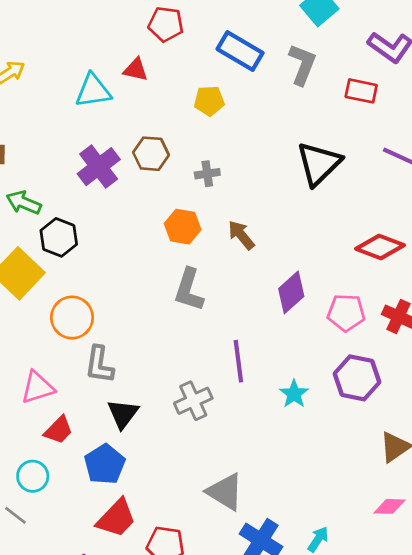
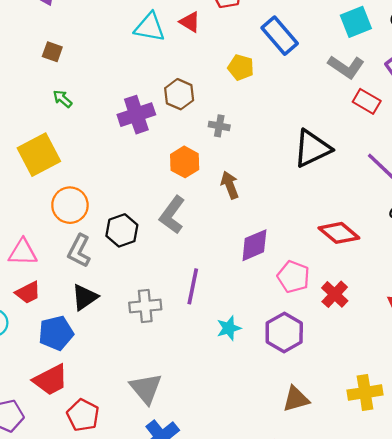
gray L-shape: (302, 64) -> (346, 67), moved, turned 84
purple cross: (99, 167) -> (136, 115), moved
green arrow: (24, 203) -> (62, 99), size x0.7
black hexagon: (59, 237) -> (122, 230), moved

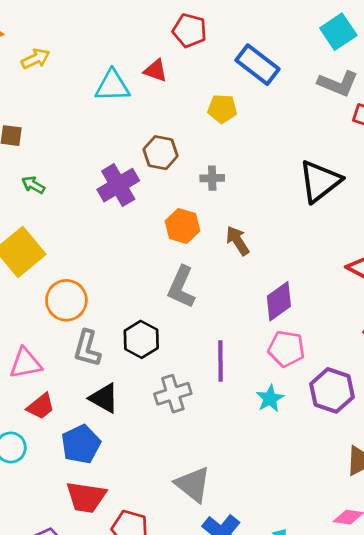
black hexagon: (122, 230) -> (141, 339), moved
pink pentagon: (293, 277) -> (286, 349), moved
black triangle: (85, 297) -> (104, 398), turned -44
red trapezoid: (51, 380) -> (86, 497), turned 48

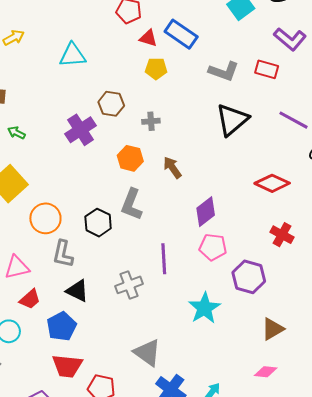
red triangle: (156, 71) -> (148, 38), moved
gray L-shape: (338, 84) -> (224, 71), moved
black hexagon: (141, 339) -> (98, 223), moved
cyan star: (270, 399) -> (204, 308), moved, size x1.5

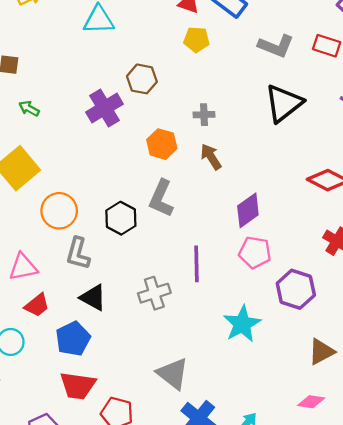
gray cross: (151, 121) -> (204, 115), moved

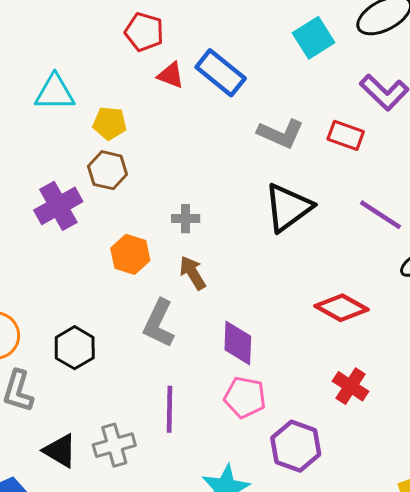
yellow pentagon: (197, 40) -> (110, 123), moved
gray L-shape: (161, 198) -> (159, 323), moved
purple diamond: (248, 210) -> (238, 343), turned -54
black triangle: (93, 298) -> (60, 451), moved

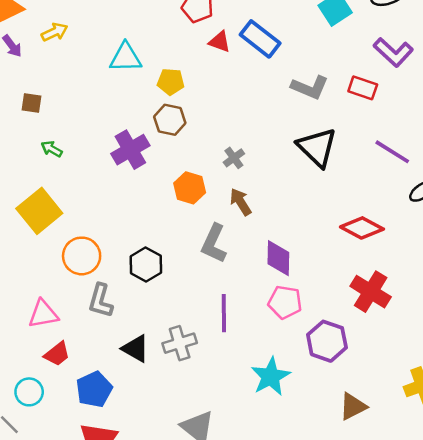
black triangle: (288, 208) -> (317, 147), turned -39
gray cross: (186, 219) -> (234, 158), turned -35
red cross: (350, 386) -> (371, 292), size x1.4

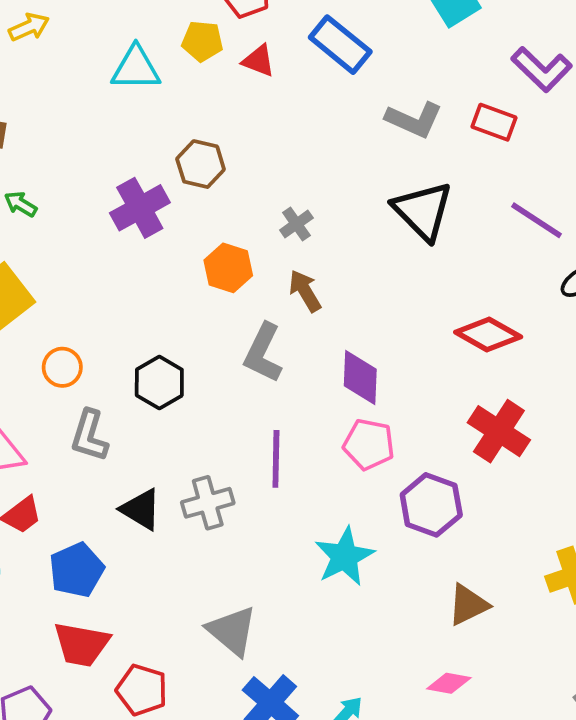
red triangle: (220, 42) -> (259, 61), moved
yellow pentagon: (171, 82) -> (202, 41), moved
orange circle: (82, 256) -> (62, 367), size x0.7

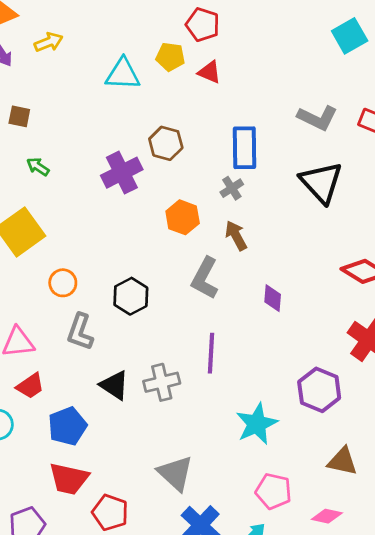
blue rectangle: (340, 45) -> (245, 148), moved, turned 48
purple diamond: (360, 377) -> (273, 298), size x0.7
pink pentagon: (369, 444) -> (274, 491), moved
brown triangle: (468, 605) -> (343, 461), turned 36

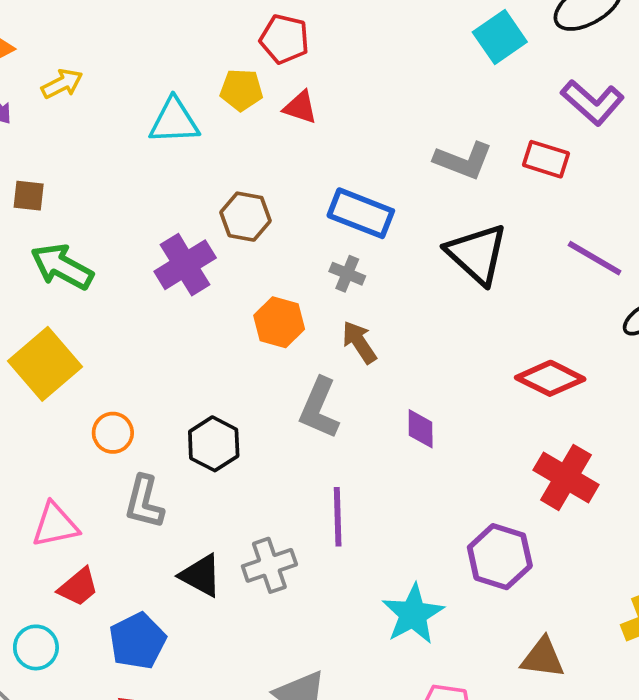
blue rectangle: (245, 148) -> (361, 213), turned -63
green arrow: (38, 167) -> (62, 267), size x1.8
gray cross: (232, 188) -> (347, 274), turned -30

